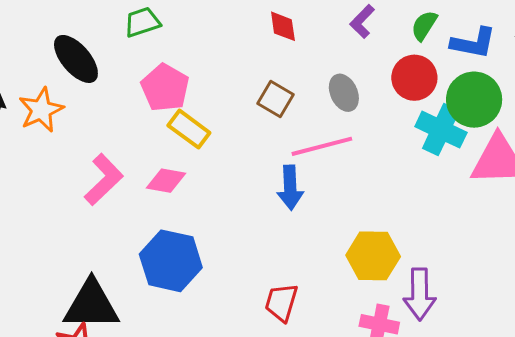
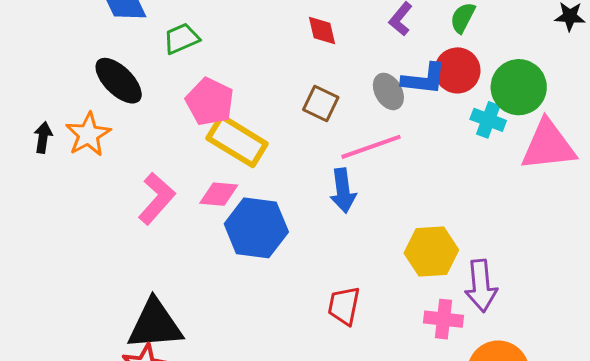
blue L-shape: (473, 43) -> (424, 79), moved
yellow rectangle: (189, 129) -> (237, 141), size x1.4
cyan cross: (441, 130) -> (488, 120), size x0.7
blue hexagon: (171, 261) -> (256, 228), moved

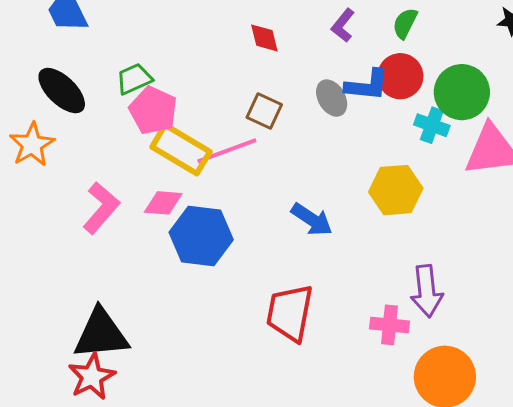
green trapezoid: (182, 38) -> (134, 79), moved
pink line: (371, 147) -> (227, 151), moved
blue arrow: (343, 191) -> (312, 219), moved, turned -48
yellow hexagon: (431, 252) -> (396, 190), moved
red trapezoid: (344, 306) -> (290, 313), size x1.5

